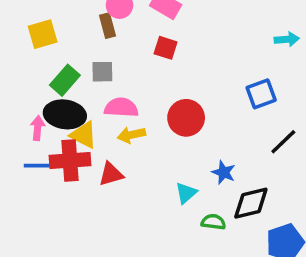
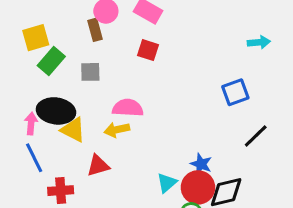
green rectangle: (65, 80) -> (51, 61), moved
pink semicircle: (121, 108) -> (128, 108), moved
red circle: (186, 118) -> (198, 187), moved
red cross: (70, 160) -> (61, 191), moved, size x0.7
blue line: (41, 166) -> (34, 158), turned 64

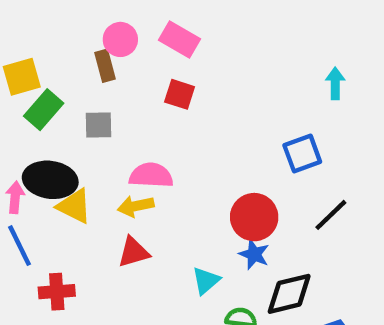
cyan arrow: (259, 42) -> (335, 83), turned -85
red triangle: (98, 166) -> (134, 252), moved
red circle: (198, 187) -> (254, 217), moved

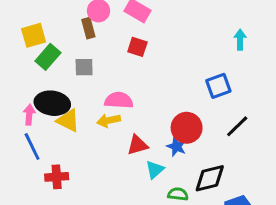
red triangle: (134, 252) -> (137, 145), moved
blue star: (254, 254) -> (176, 147), moved

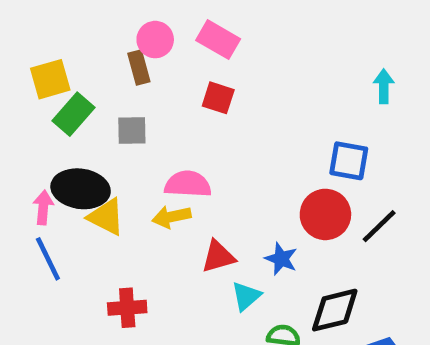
blue square: (218, 86) -> (349, 161), turned 30
red circle: (187, 128) -> (325, 214), moved
red cross: (57, 177) -> (127, 308), moved

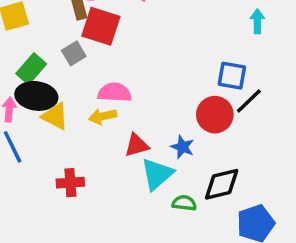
red square: (218, 98) -> (101, 26), moved, size x1.6
green rectangle: (74, 114) -> (31, 69), moved
gray square: (132, 130) -> (74, 53), turned -30
black line: (379, 226) -> (249, 101), moved
cyan triangle: (246, 296) -> (157, 174), size x1.5

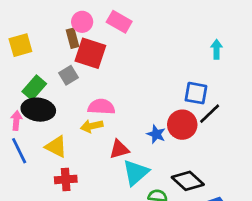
yellow triangle: (55, 116) -> (56, 147), moved
blue star: (183, 147) -> (156, 134), moved
black diamond: (222, 184) -> (188, 181), turned 56

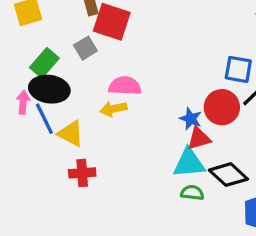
red triangle: (119, 149) -> (199, 138), moved
blue line: (19, 151) -> (44, 119), moved
cyan triangle: (136, 173) -> (189, 163), moved, turned 36

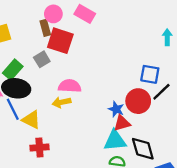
black diamond: (228, 175) -> (143, 149), turned 32

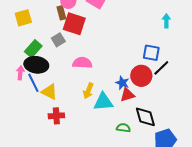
yellow arrow: (62, 102) -> (88, 91), moved, turned -56
cyan triangle: (115, 141) -> (103, 102), moved

